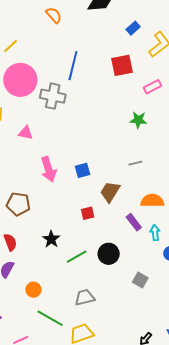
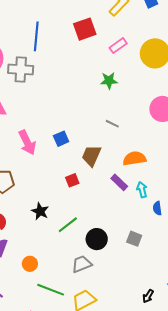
gray line: (135, 163) -> (112, 124), turned 48
black circle: (109, 254) -> (97, 239), moved

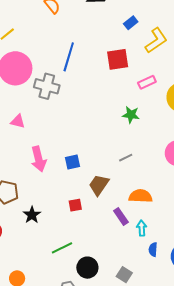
gray line: (112, 124) -> (126, 158), turned -64
black star: (40, 211) -> (32, 215), moved

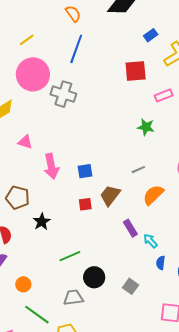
blue line: (69, 57) -> (76, 49), moved
pink triangle: (18, 121) -> (25, 142), moved
orange semicircle: (141, 196) -> (153, 195), moved, turned -50
red square: (75, 205) -> (85, 204), moved
cyan arrow: (142, 228) -> (150, 241), turned -42

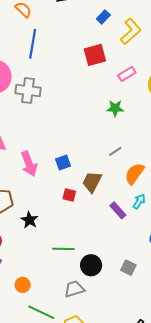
red square: (85, 204) -> (69, 195), turned 32
cyan arrow: (150, 241) -> (139, 201), moved, turned 84
green line: (70, 256) -> (63, 249), turned 35

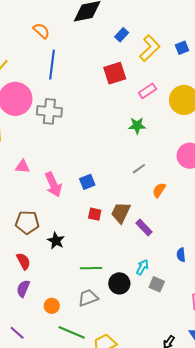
orange semicircle: (134, 174) -> (159, 190), size x0.7
brown trapezoid: (92, 182) -> (121, 213), moved
cyan arrow: (139, 201) -> (142, 267), moved
gray trapezoid: (74, 289) -> (88, 298), moved

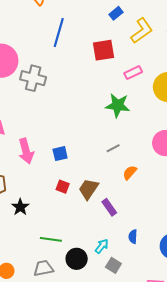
blue line: (52, 65) -> (59, 33), moved
green star: (137, 126) -> (118, 105), size x1.4
blue semicircle: (181, 255) -> (133, 237), moved

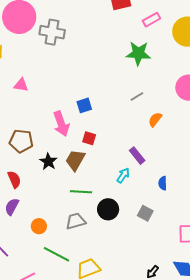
pink arrow: (26, 151) -> (61, 124), moved
brown trapezoid: (89, 189) -> (75, 160), moved
cyan arrow: (102, 246) -> (123, 175), moved

